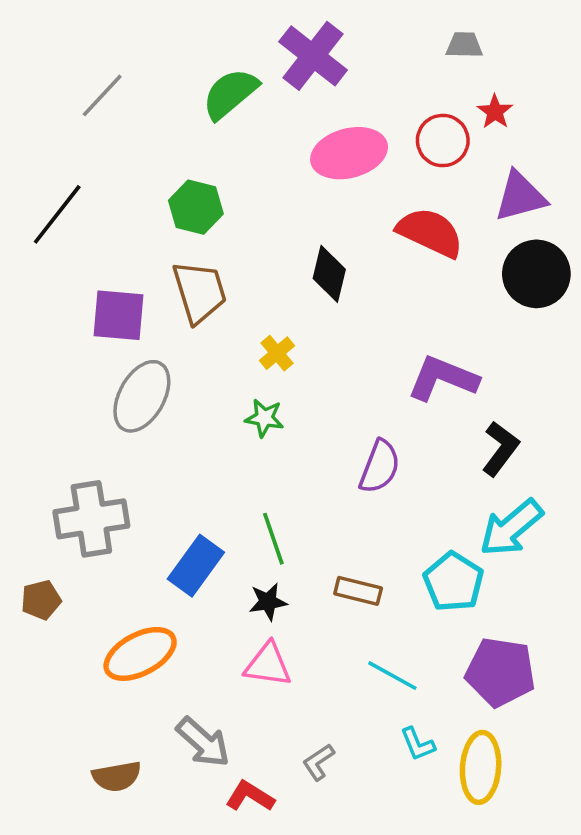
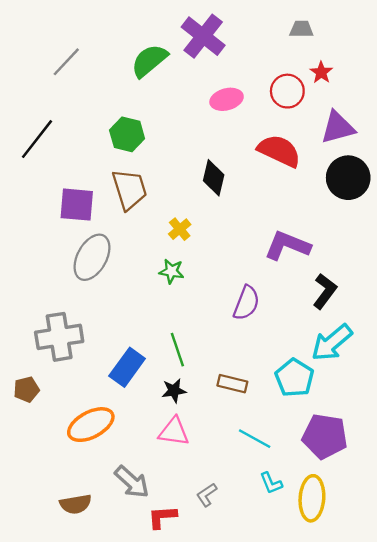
pink ellipse: (349, 153) -> (227, 99), size x0.7
red L-shape: (250, 796) -> (162, 517), turned -36

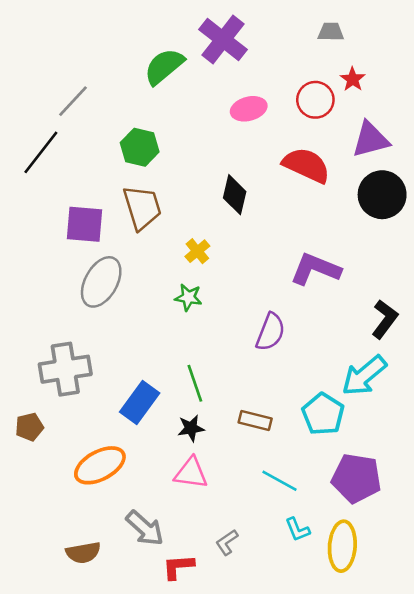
gray line: (66, 62) -> (73, 101), moved
black L-shape: (325, 291) -> (385, 319), moved

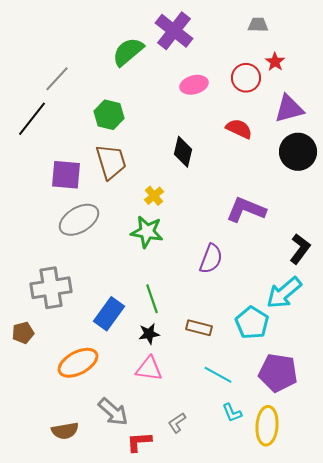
red semicircle: (306, 165) -> (239, 129), size x0.7
gray ellipse: (101, 282) -> (79, 220), turned 30
green star: (188, 297) -> (147, 232), size x1.5

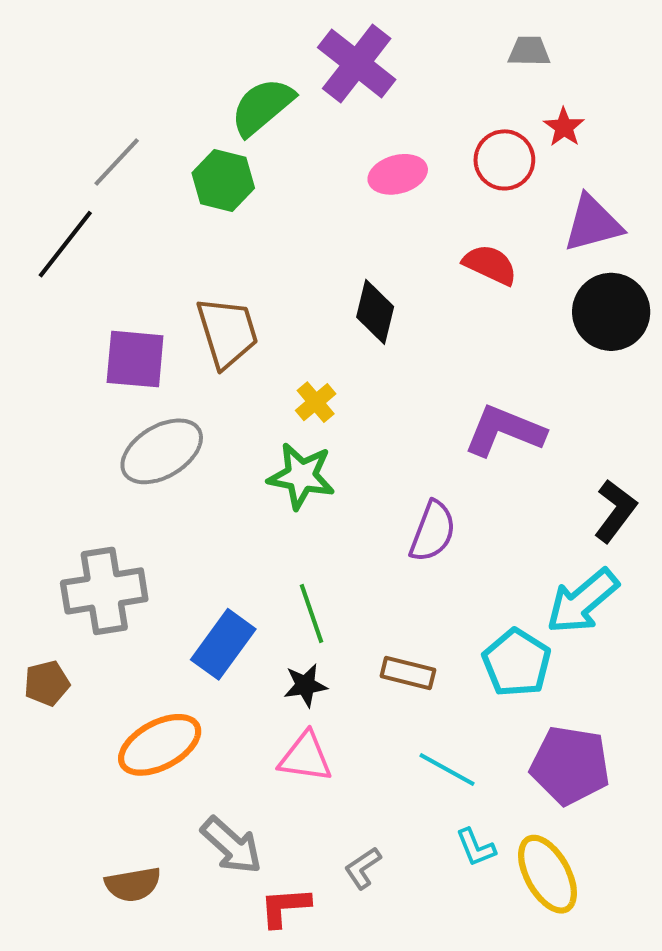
green hexagon: (109, 115) -> (223, 180), moved
yellow ellipse: (267, 426) -> (548, 874), turned -33

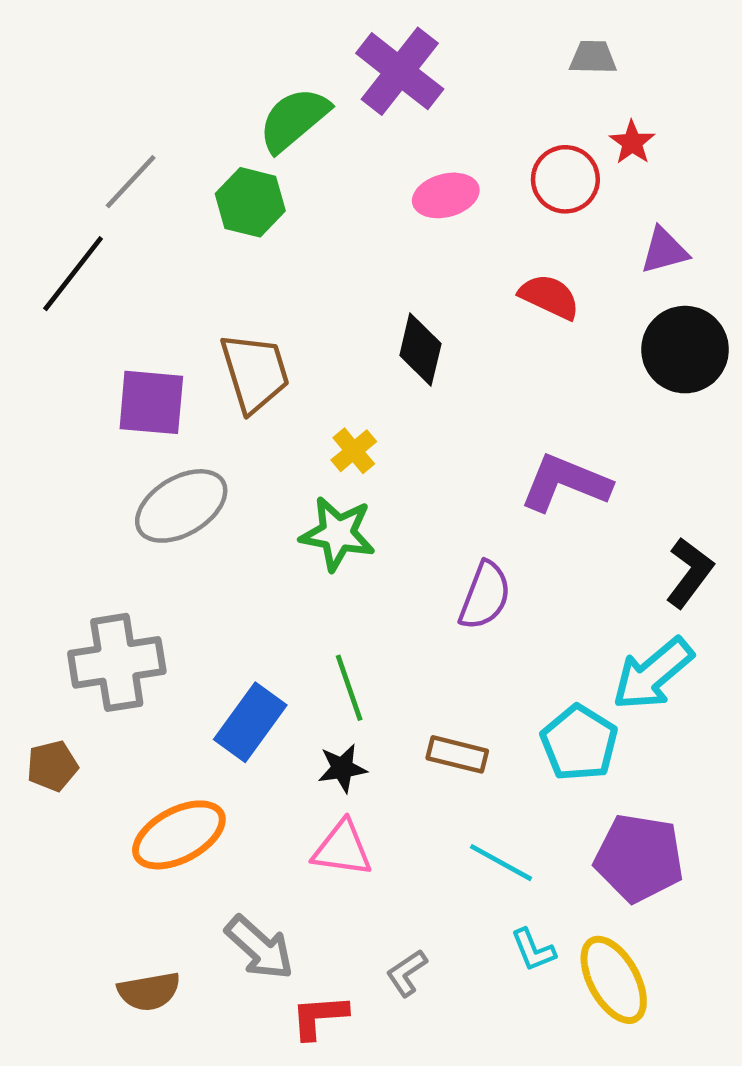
purple triangle: (593, 224) -> (664, 251), size x0.7

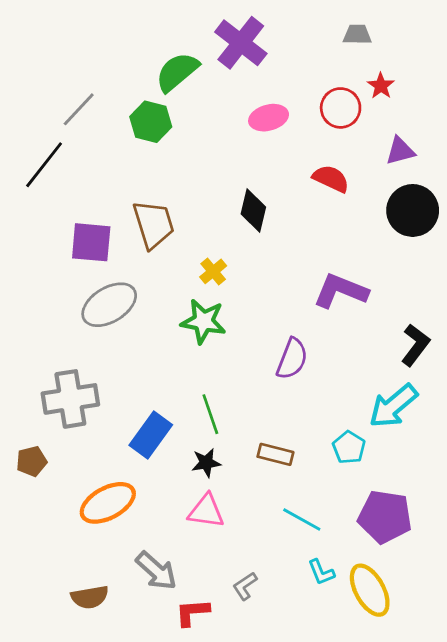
cyan pentagon: (579, 743) -> (349, 447), size x0.7

